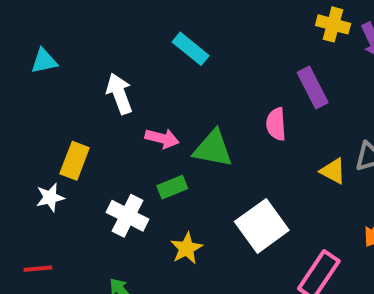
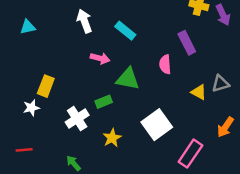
cyan rectangle: (191, 49) -> (125, 31), moved
white arrow: (119, 94) -> (84, 21), moved
pink arrow: (162, 138) -> (100, 58), moved
white cross: (127, 216) -> (77, 119), turned 30

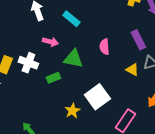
purple rectangle: (187, 43) -> (138, 40), moved
white cross: (77, 119) -> (28, 63), moved, turned -36
yellow star: (112, 138) -> (72, 111), moved

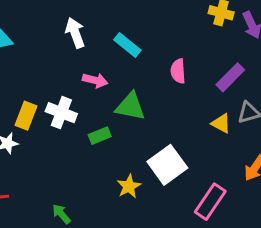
purple rectangle: (138, 40) -> (230, 77), turned 72
pink semicircle: (104, 47) -> (178, 71), moved

